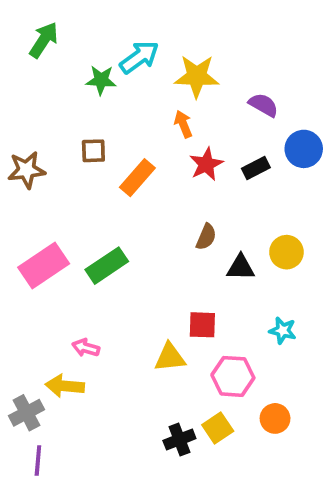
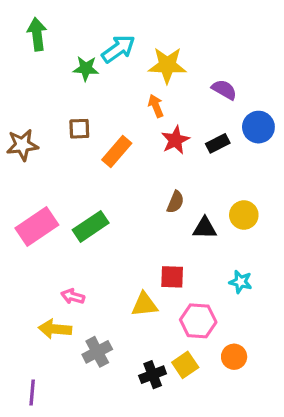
green arrow: (44, 40) -> (37, 34), turned -40
gray cross: (26, 413) -> (97, 352), moved

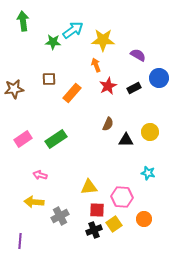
pink rectangle: (37, 226) -> (23, 139), size x0.7
red square: (172, 277) -> (97, 210), moved
pink arrow: (73, 296) -> (40, 175), moved

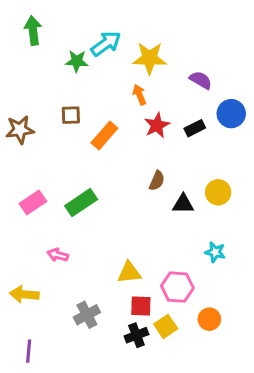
yellow arrow: (34, 202) -> (24, 294), moved

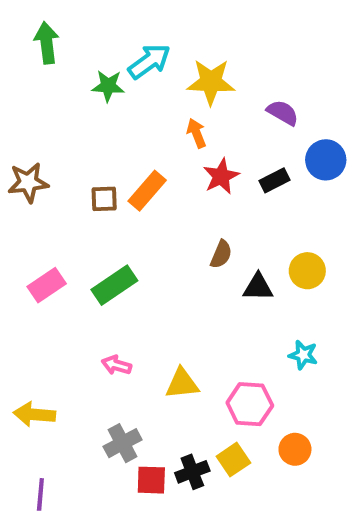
brown square: (71, 115) -> (104, 199), moved
pink arrow: (58, 255) -> (116, 365), moved
red square: (141, 306) -> (151, 480), moved

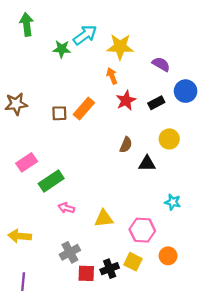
yellow circle: (307, 271) -> (169, 139), moved
green rectangle: (114, 285) -> (51, 181), moved
yellow square: (233, 460) -> (133, 262), turned -30

